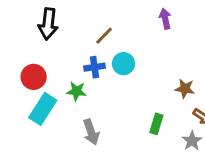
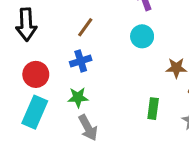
cyan circle: (123, 64) -> (142, 36), moved
red circle: (34, 77) -> (36, 74), moved
green star: (76, 91) -> (78, 97), moved

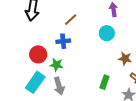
red circle: (36, 74) -> (38, 54), moved
cyan rectangle: (35, 112) -> (35, 82), moved

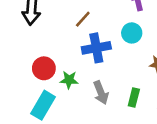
blue cross: (63, 41) -> (96, 48), moved, size x1.5
gray arrow: (59, 86) -> (101, 93), moved

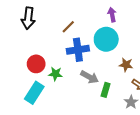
cyan circle: (132, 33) -> (106, 39), size x1.5
gray arrow: (101, 93) -> (89, 77), moved, turned -42

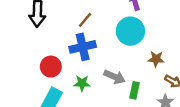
blue cross: (78, 50) -> (83, 47), moved
green star: (55, 74) -> (82, 83), moved

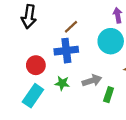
gray arrow: (114, 77) -> (92, 81), turned -48

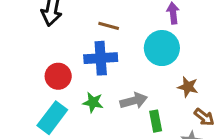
brown line: (71, 27) -> (109, 26), turned 56
green rectangle: (109, 95) -> (156, 121), turned -32

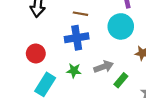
red circle: (58, 76) -> (36, 53), moved
green rectangle: (156, 121) -> (121, 80), turned 56

